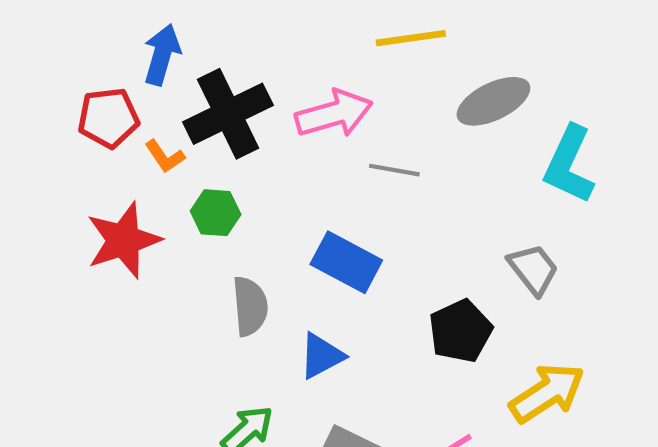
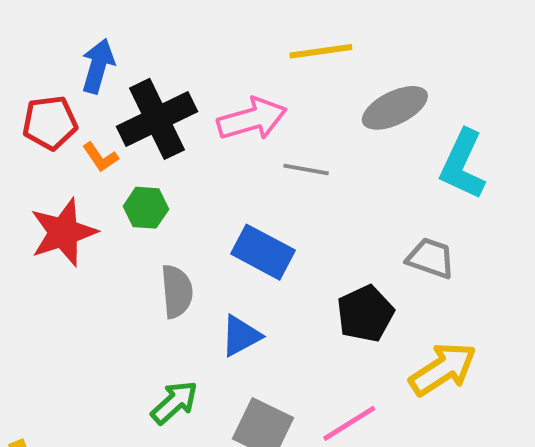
gray trapezoid: (533, 269) -> (431, 258), turned -33

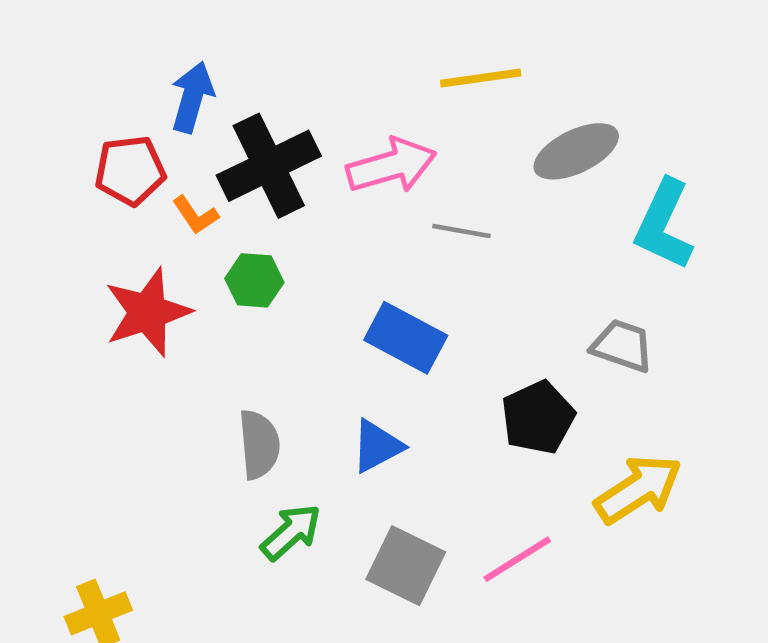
gray semicircle: (177, 291) -> (259, 444), moved

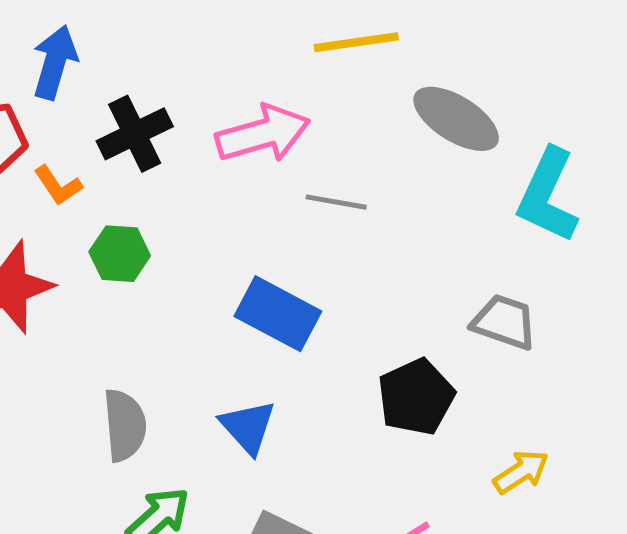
gray ellipse: (576, 151) -> (456, 119), turned 58
black cross: (269, 166) -> (135, 134), size x0.7
blue triangle: (377, 446) -> (248, 427), turned -44
yellow arrow: (638, 489) -> (521, 472), size x0.6

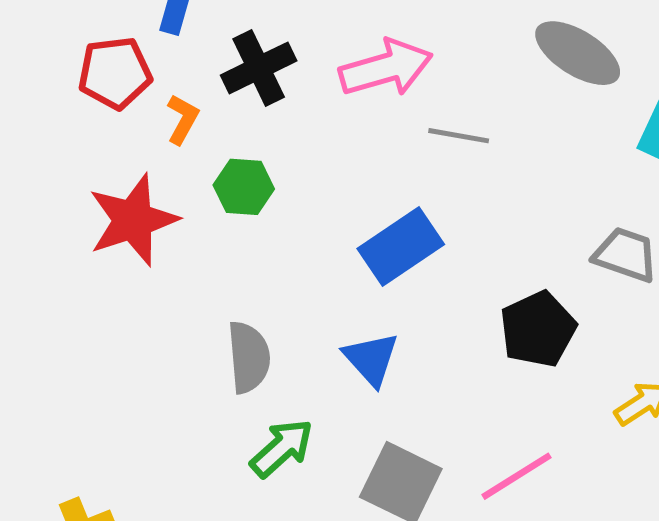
orange L-shape: (58, 185) -> (183, 119), turned -117
blue rectangle: (278, 314) -> (401, 246), turned -62

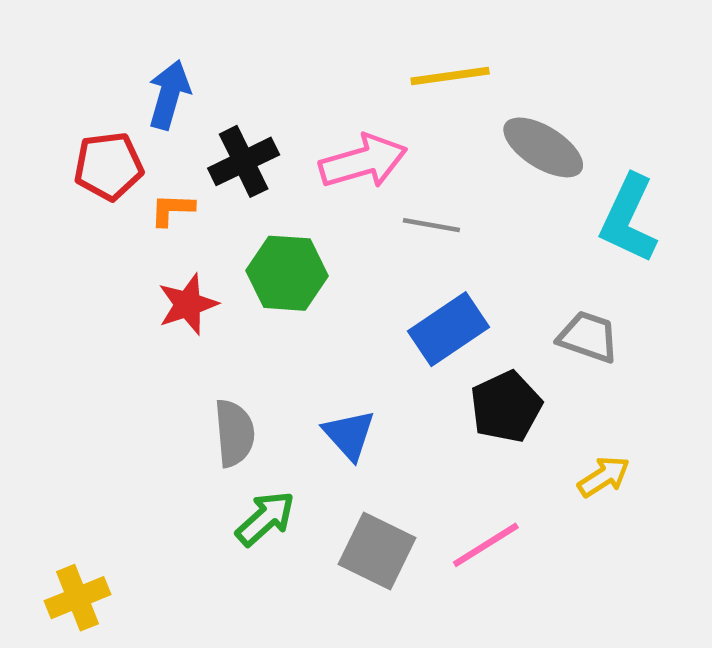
orange L-shape: (183, 119) -> (172, 210), turned -117
green hexagon: (244, 187) -> (287, 273), moved, size x1.4
red star: (133, 220) -> (188, 304), moved, size x0.7
blue rectangle: (401, 246) -> (449, 329), moved

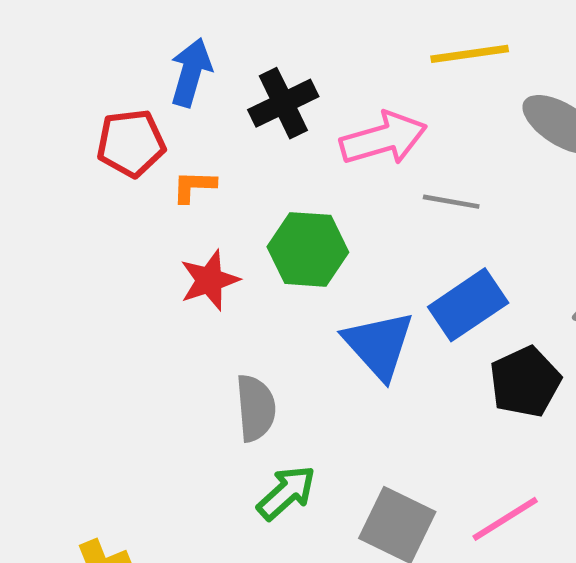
black cross: (244, 161) -> (283, 103), moved
blue triangle: (349, 435) -> (379, 345), moved, size x1.4

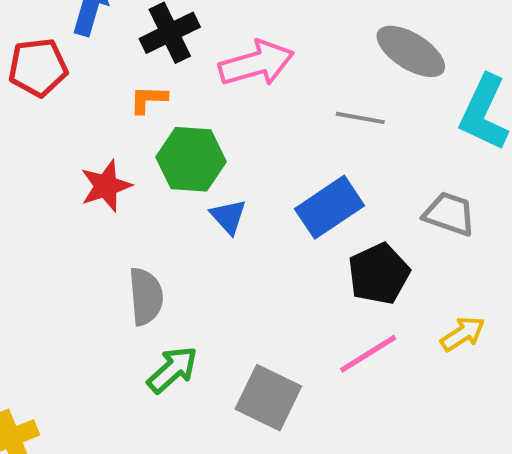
orange L-shape: (194, 186) -> (148, 99), moved
gray line: (451, 202) -> (360, 118), moved
blue triangle: (379, 345) -> (228, 217), moved, size x0.6
pink line: (505, 519) -> (368, 354), moved

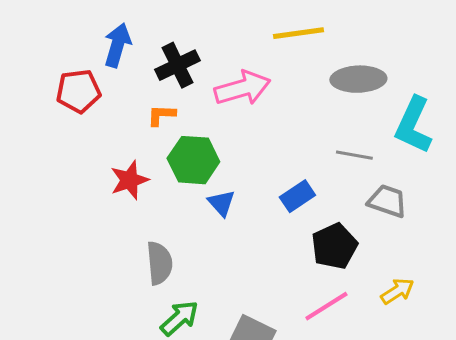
gray ellipse: (411, 51) -> (358, 79), turned -34
gray line: (360, 118) -> (354, 155), moved
blue rectangle: (330, 207) -> (297, 196), size x0.7

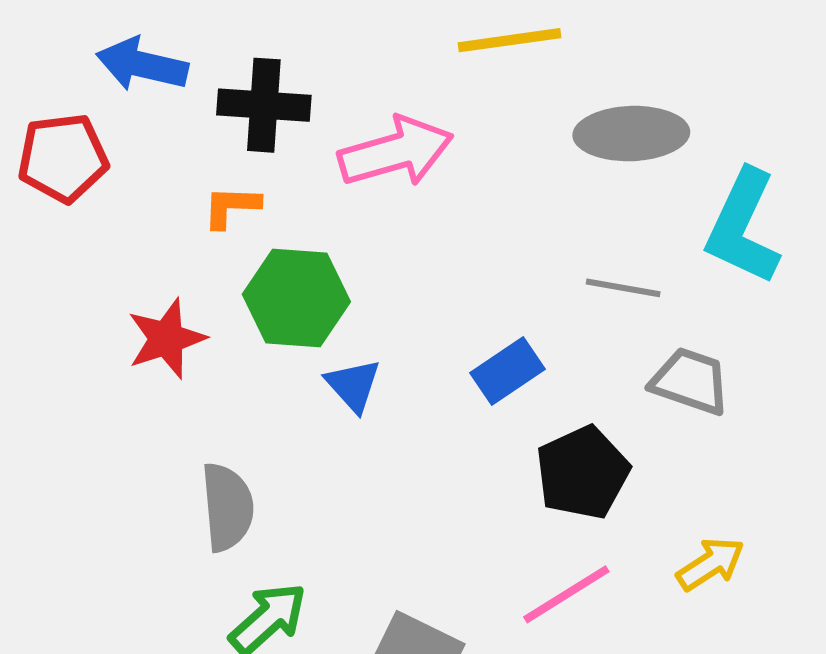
blue arrow: (117, 45) -> (142, 65), turned -93
black cross: (177, 65) -> (264, 105), turned 30

